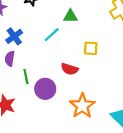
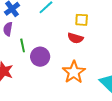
red semicircle: (70, 69) -> (75, 38), moved

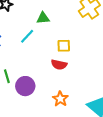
orange star: (74, 72) -> (60, 99), size x0.7

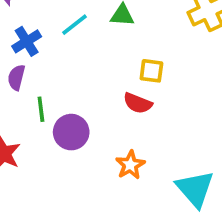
cyan line: (27, 36) -> (75, 25), moved

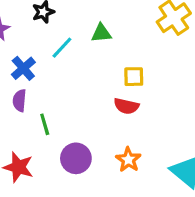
purple circle: (71, 132) -> (76, 158), moved

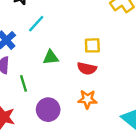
green triangle: (101, 33) -> (51, 57), moved
orange star: (128, 160) -> (87, 99), moved, turned -30

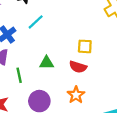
green triangle: (51, 57) -> (46, 63), moved
orange star: (87, 99) -> (76, 95), turned 30

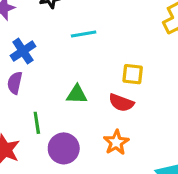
cyan line: (36, 22) -> (84, 34), moved, turned 30
green line: (19, 75) -> (37, 123), moved

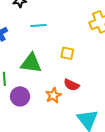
green triangle: (77, 94) -> (31, 63), size x1.6
red semicircle: (121, 103) -> (71, 85), moved

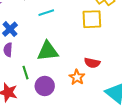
yellow square: (67, 53) -> (92, 19), moved, size x1.5

